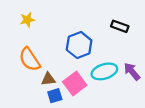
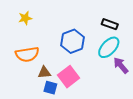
orange semicircle: (30, 59) -> (27, 54), turned -65
cyan ellipse: (104, 71) -> (109, 47), moved, turned -30
blue square: (55, 96) -> (50, 88), turned 32

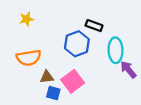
black rectangle: (110, 24) -> (94, 26), moved
cyan ellipse: (109, 47) -> (115, 50), turned -45

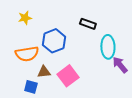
blue hexagon: (77, 44) -> (54, 41), moved
blue square: (53, 93) -> (31, 87), moved

